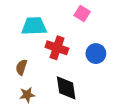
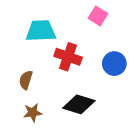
black diamond: (66, 88) -> (79, 104), turned -65

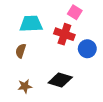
red cross: (68, 57) -> (64, 34), moved
brown semicircle: (26, 80) -> (21, 51), moved

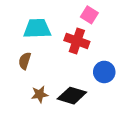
blue circle: (87, 49) -> (104, 72), moved
brown star: (25, 86) -> (40, 94), moved

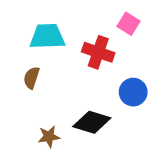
pink square: (89, 15) -> (128, 24), moved
brown star: (40, 94) -> (49, 137), moved

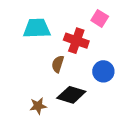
brown semicircle: (31, 78) -> (58, 64), moved

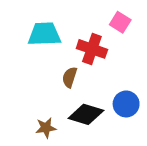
blue circle: (103, 71) -> (126, 104), moved

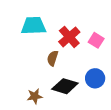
pink square: (120, 22) -> (96, 40), moved
red cross: (92, 49) -> (69, 37), turned 30

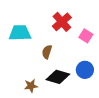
cyan trapezoid: (34, 26) -> (20, 33), moved
red cross: (69, 37) -> (62, 22), moved

